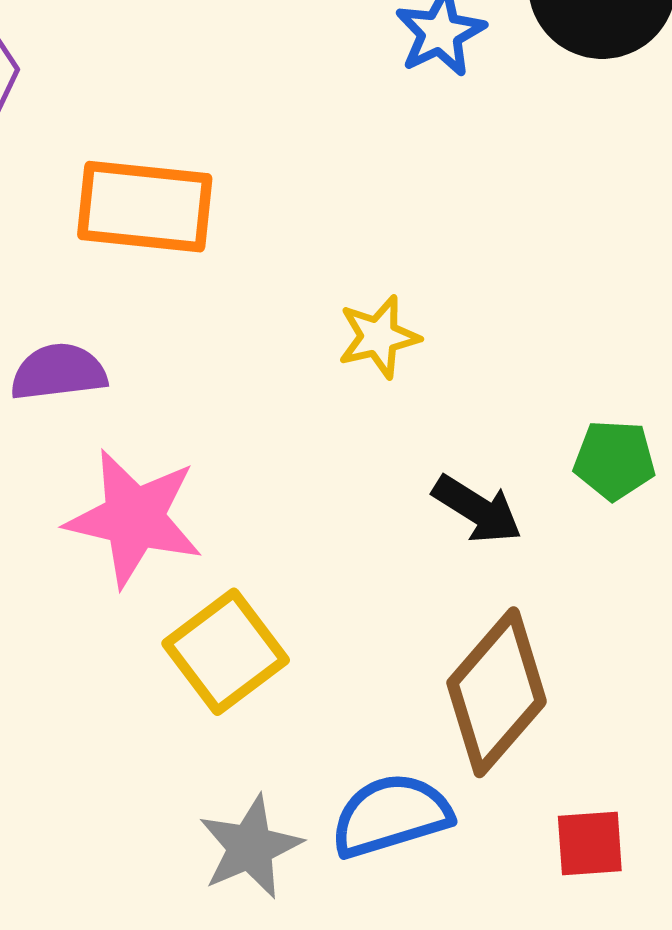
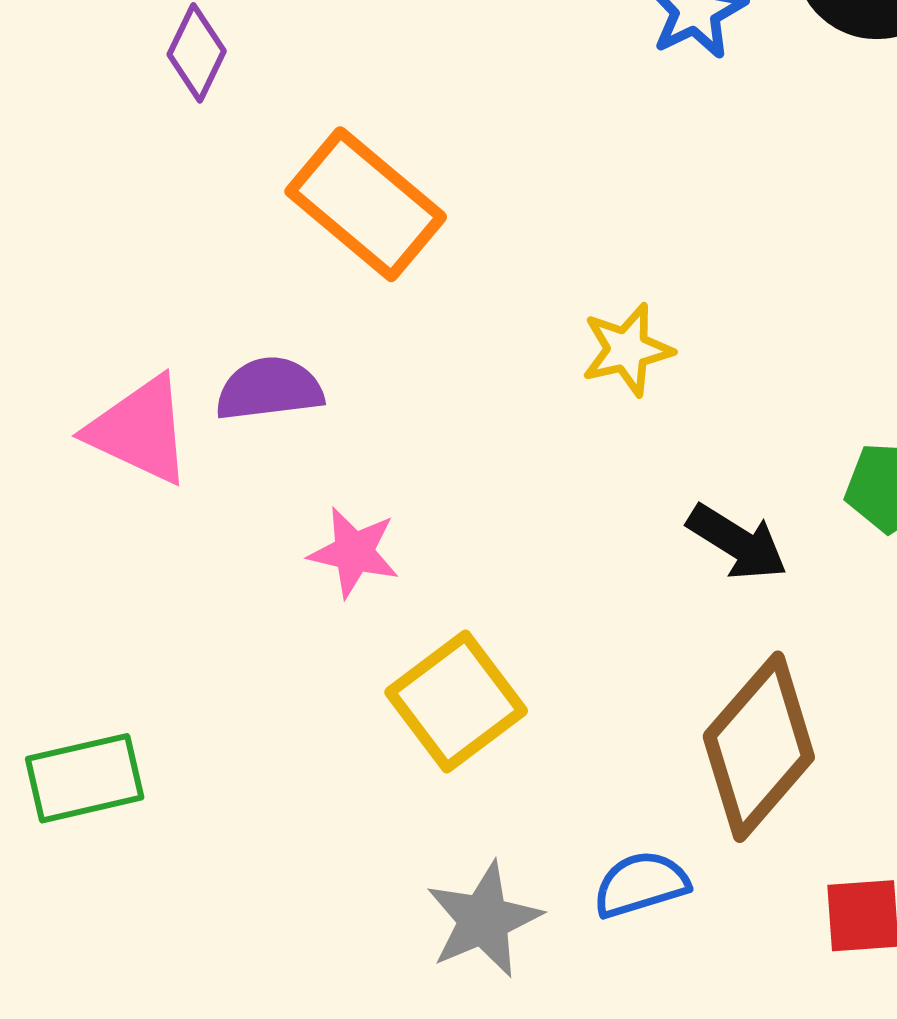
orange rectangle: (145, 207) -> (366, 204), turned 34
pink star: (134, 518) -> (354, 552), size x0.6
blue semicircle: (391, 815) -> (641, 884), size x0.7

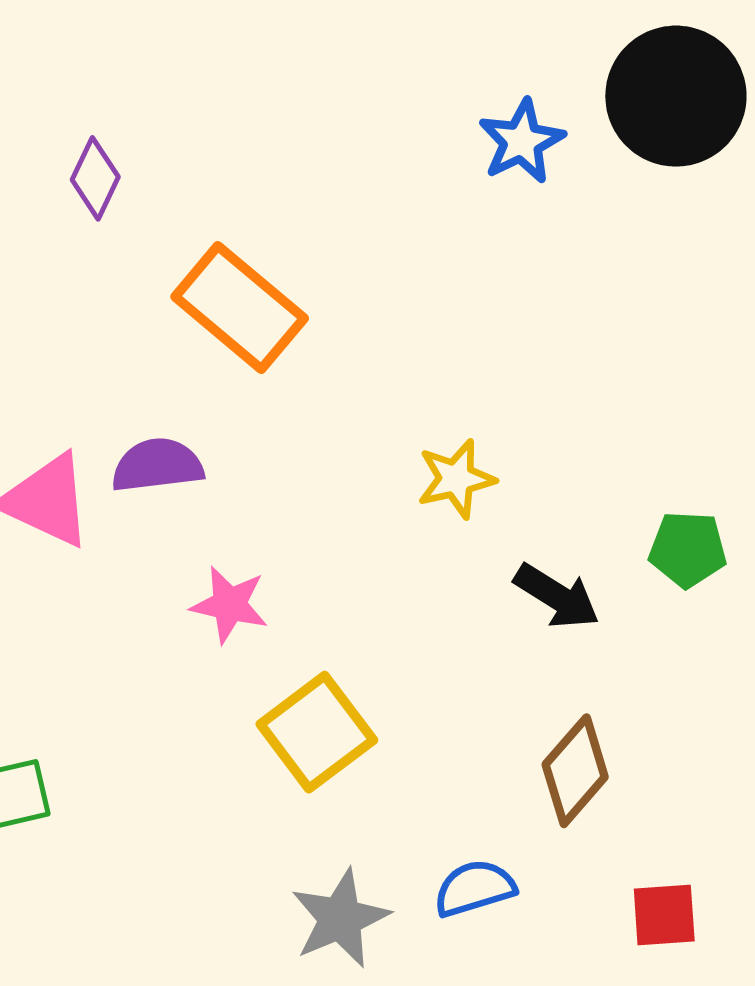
yellow star: (627, 350) -> (456, 479), moved
brown diamond: (759, 747) -> (575, 771), size x0.7

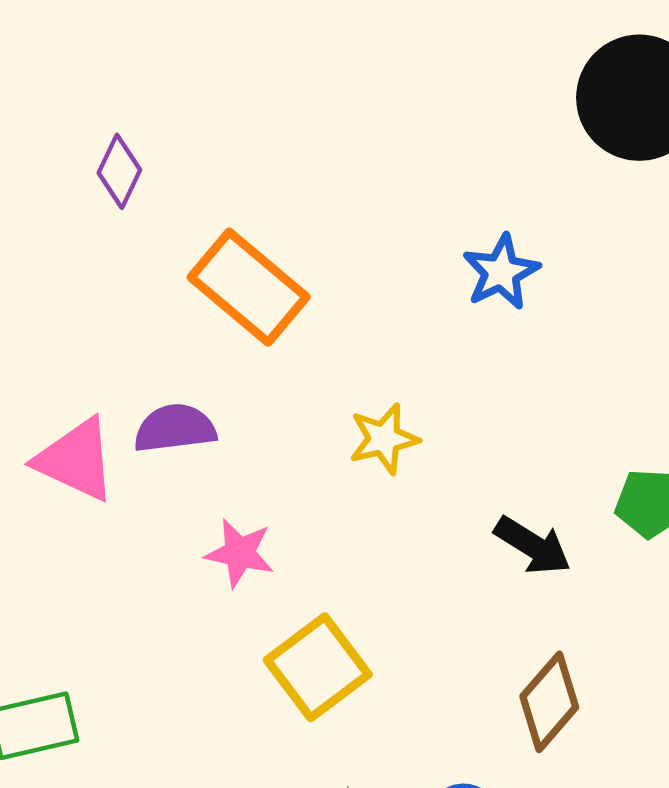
blue star: (522, 141) -> (501, 272), moved
yellow star: (456, 479) -> (384, 439), moved

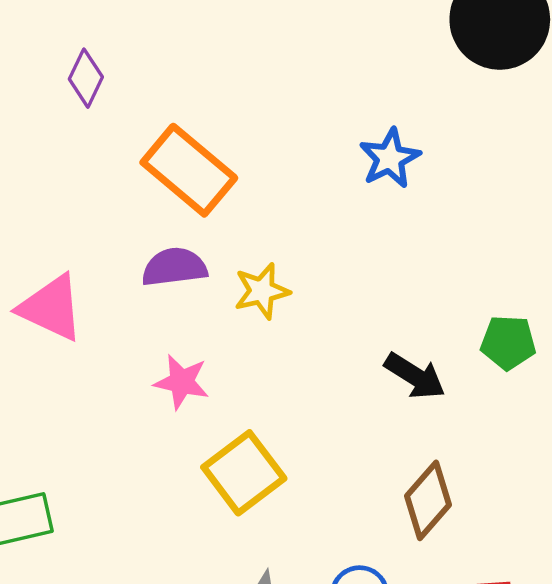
purple semicircle: (175, 428) -> (174, 267), moved
yellow star: (384, 439) -> (262, 291), moved

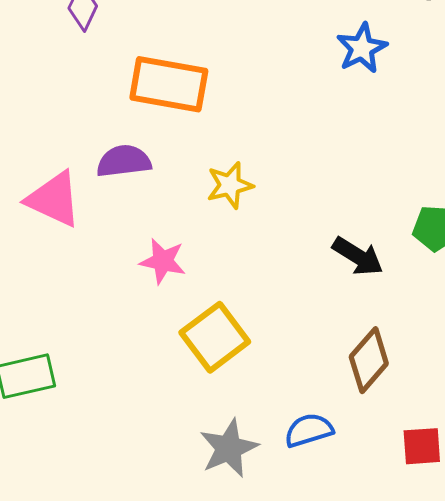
blue star: (390, 158) -> (362, 48), moved
orange rectangle: (189, 170) -> (169, 84), turned -30
purple semicircle: (174, 267) -> (124, 161), moved

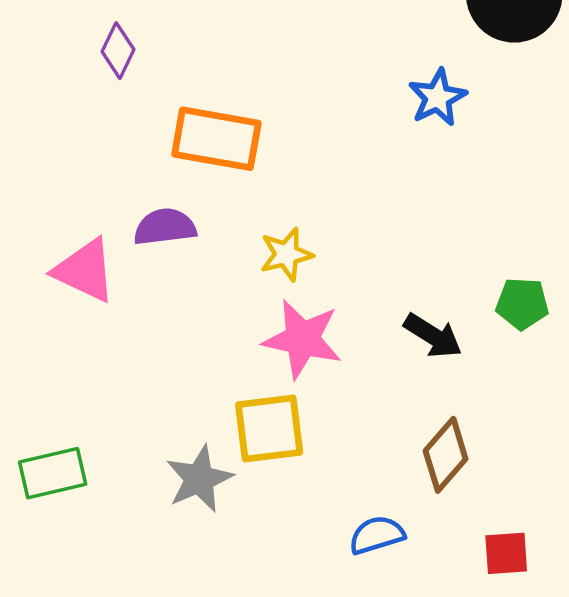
pink star: (163, 261) -> (302, 339), moved, size x1.5
yellow square: (215, 337) -> (269, 428), turned 30
gray star: (229, 448) -> (199, 479), moved

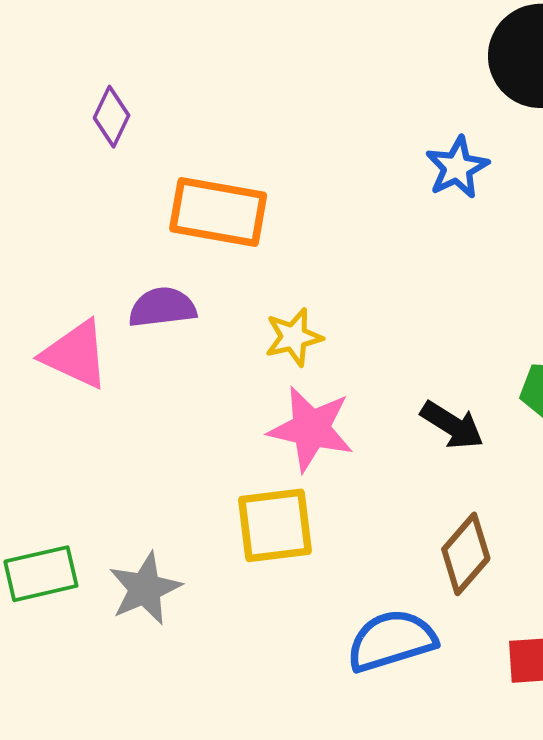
gray star: (199, 479) -> (145, 589), moved
blue semicircle: (377, 535) -> (391, 641), size x1.5

